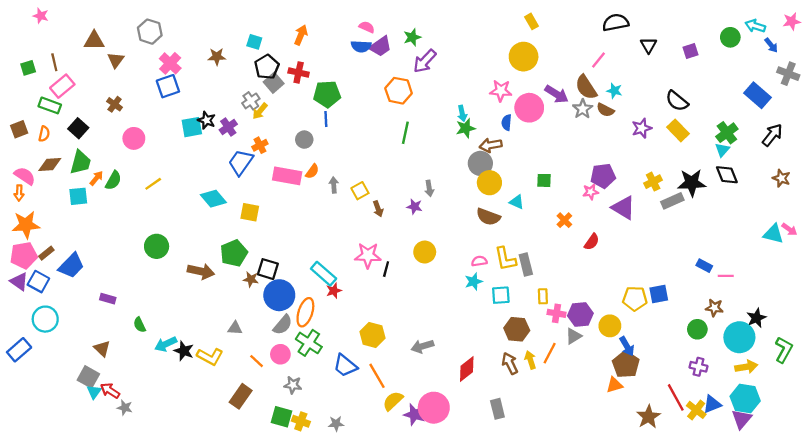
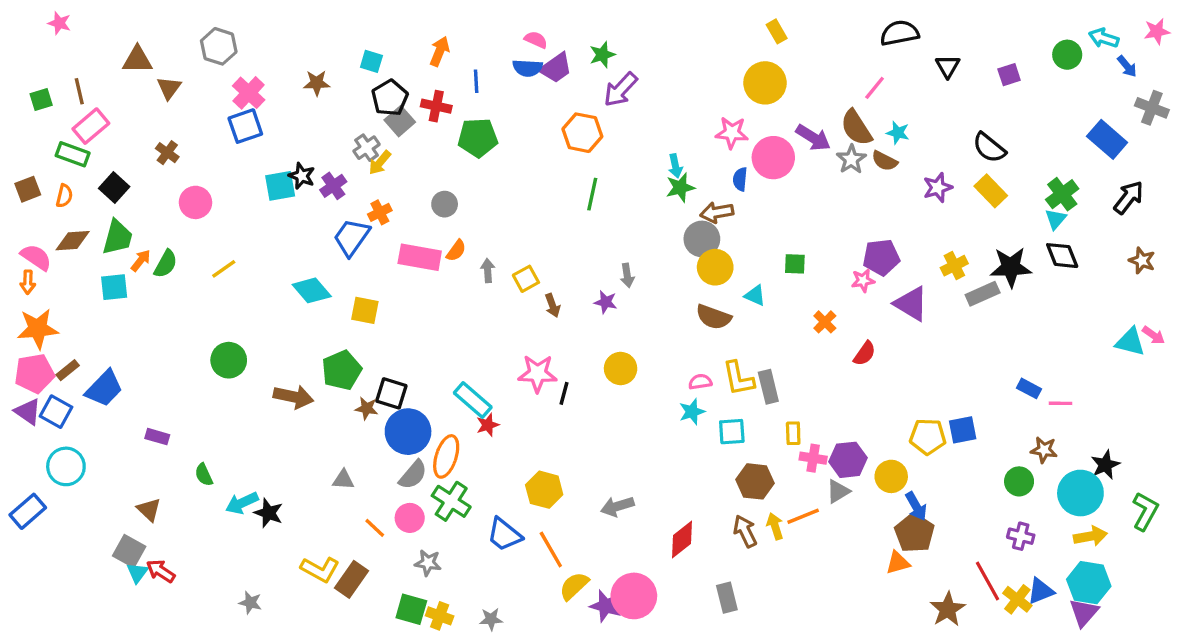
blue line: (326, 119) -> (476, 81), moved
orange line: (550, 353) -> (803, 516), turned 40
yellow L-shape: (210, 357) -> (320, 569), moved
gray star: (125, 408) -> (250, 603), moved

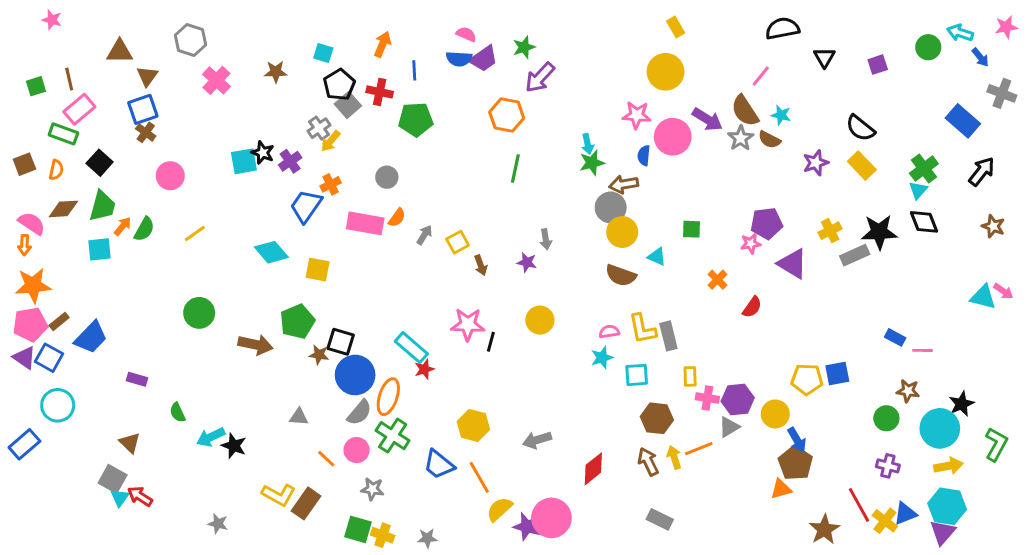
blue square: (245, 126) -> (143, 109), moved
gray arrow: (488, 271) -> (424, 235), turned 36
gray rectangle: (727, 598) -> (660, 519), moved, turned -50

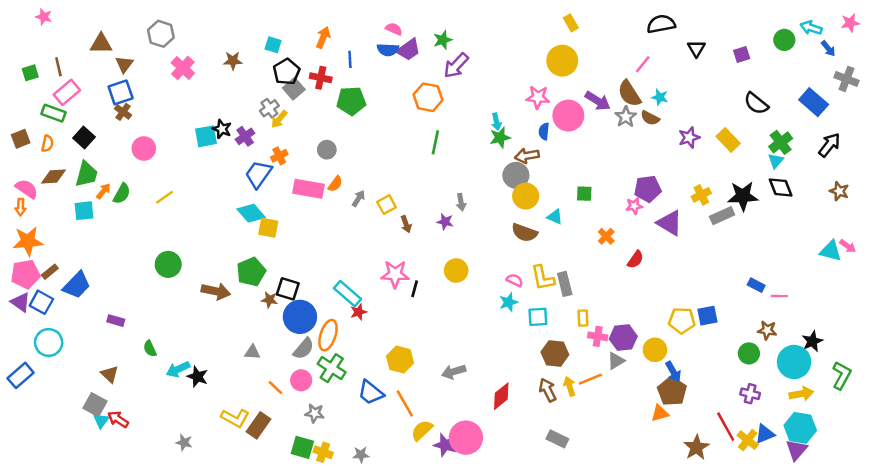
black semicircle: (860, 128) -> (756, 103), moved
cyan diamond: (271, 252) -> (251, 213), moved
pink semicircle: (609, 332) -> (515, 280), turned 35

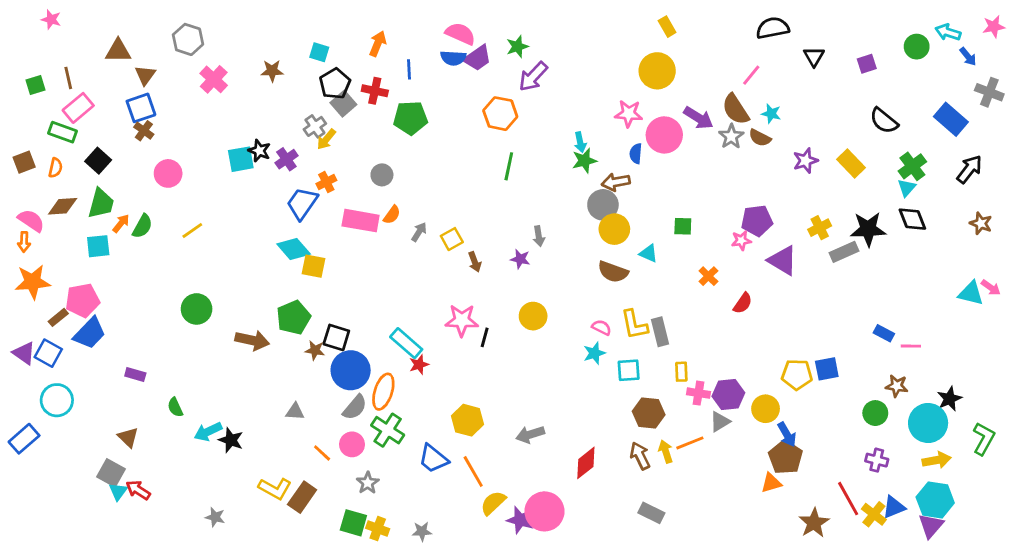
pink semicircle: (394, 29) -> (460, 34), size x1.5
pink pentagon: (25, 274) -> (82, 300), moved
gray star: (315, 413) -> (368, 483), turned 30

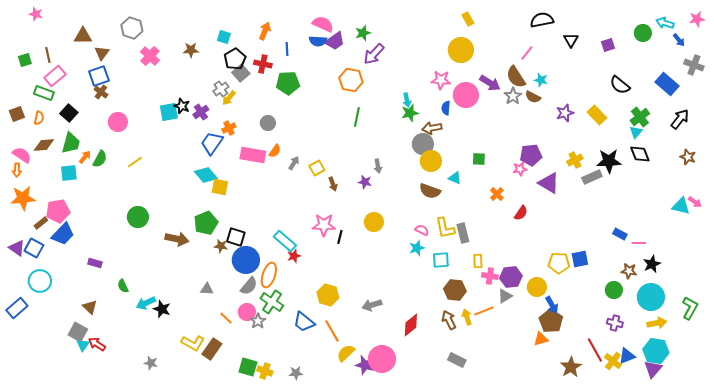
black star: (949, 399) -> (652, 264), moved
gray star: (368, 483) -> (258, 321), moved

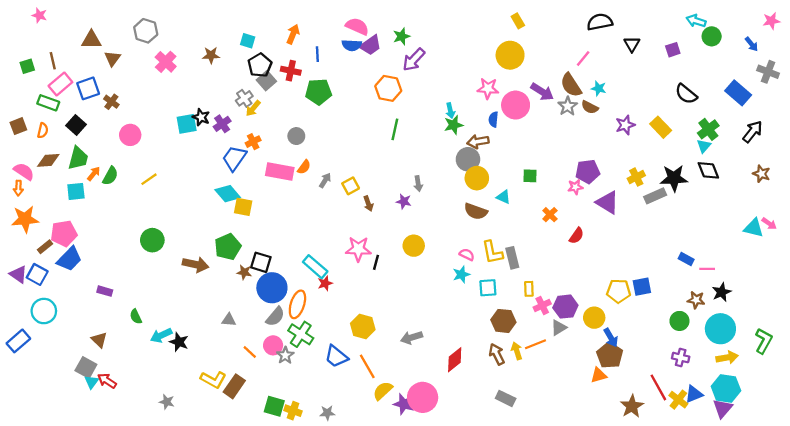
cyan arrow: (665, 23) -> (696, 21), moved
blue square: (99, 76) -> (88, 88), moved
pink cross: (490, 276) -> (542, 305), turned -35

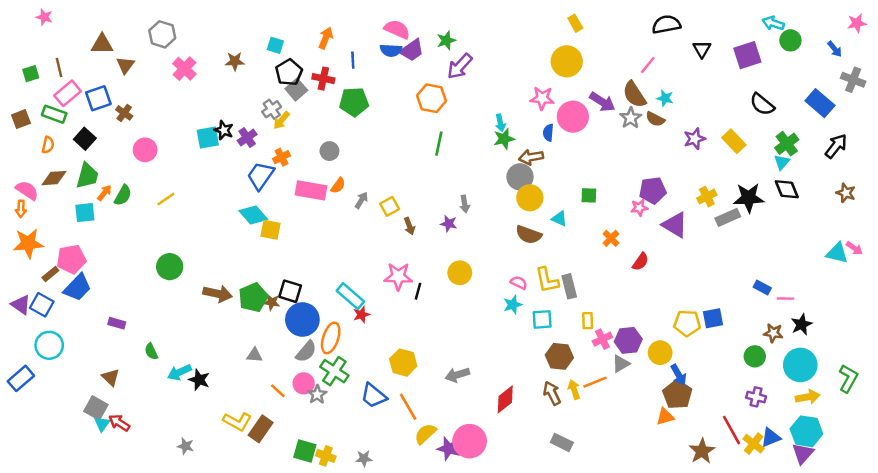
purple square: (673, 50) -> (747, 55), size x1.6
brown square: (18, 126) -> (21, 119), moved
green pentagon: (228, 247) -> (253, 297), moved

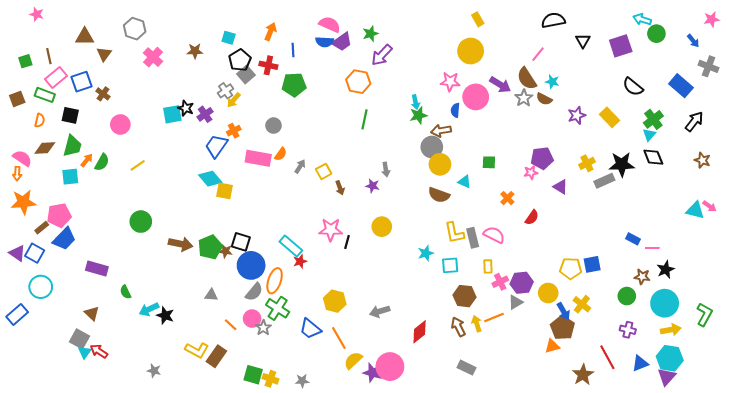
black square: (85, 139) -> (70, 115), turned -30
purple triangle: (675, 225) -> (560, 187), size x0.7
pink semicircle: (519, 283) -> (494, 235), moved, size x1.5
purple rectangle: (117, 323) -> (97, 268), size x1.5
yellow cross: (754, 444) -> (582, 304), moved

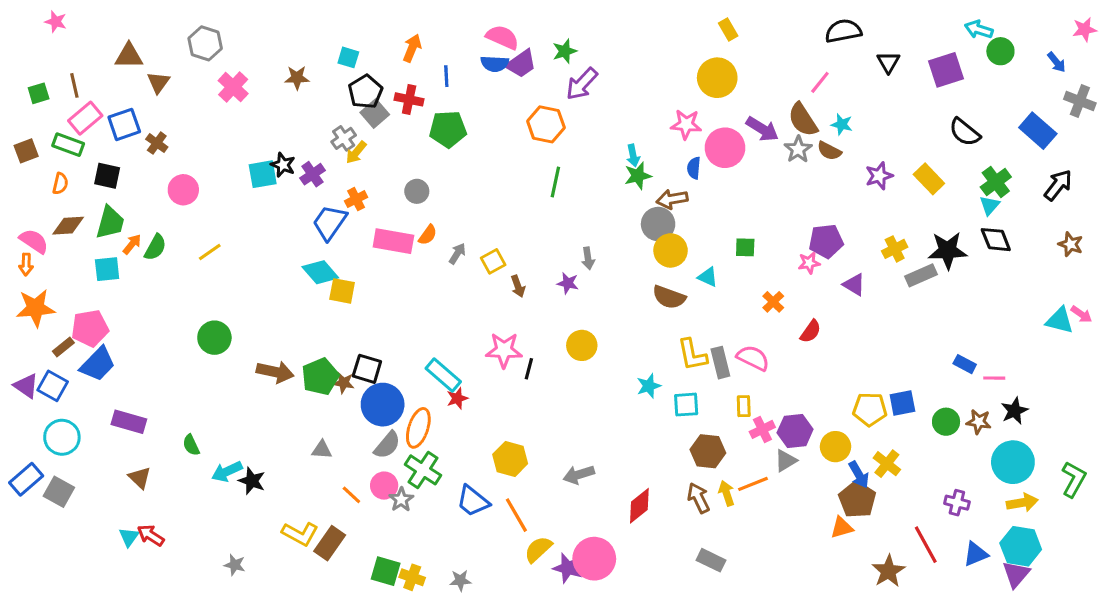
purple rectangle: (97, 268) -> (129, 422), moved
green circle: (627, 296) -> (946, 422), moved
gray square: (80, 339) -> (59, 492), moved

